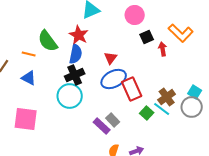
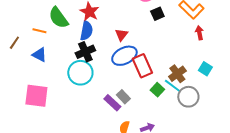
red arrow: (163, 49) -> (199, 33), moved
gray circle: (192, 107) -> (188, 97), moved

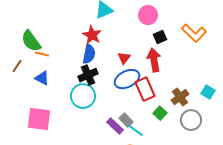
green semicircle: (58, 18) -> (31, 41), moved
red arrow: (199, 33) -> (154, 60), moved, size x1.6
cyan line: (172, 86) -> (135, 130), moved

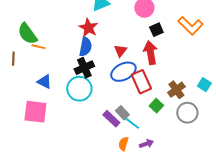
brown line: (17, 66) -> (13, 59), turned -32
blue triangle: (42, 78) -> (44, 82), moved

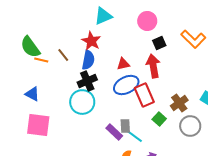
red triangle: (120, 51) -> (123, 64), turned 40
brown line: (13, 59) -> (63, 55), moved, turned -40
blue triangle: (44, 82) -> (32, 94), moved
gray rectangle: (122, 113) -> (125, 126), turned 40

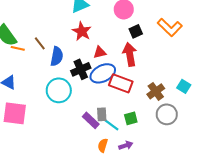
red star: (91, 41) -> (82, 31), moved
blue semicircle: (88, 60) -> (57, 56), moved
black cross: (87, 81) -> (81, 69), moved
red rectangle: (144, 95) -> (121, 83), turned -45
green square: (159, 119) -> (131, 118), moved, turned 32

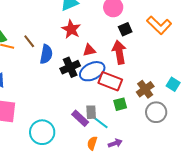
cyan circle: (59, 90) -> (42, 132), moved
green square: (131, 118) -> (120, 104), moved

